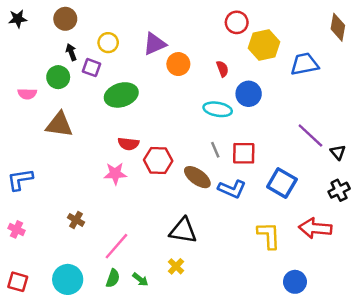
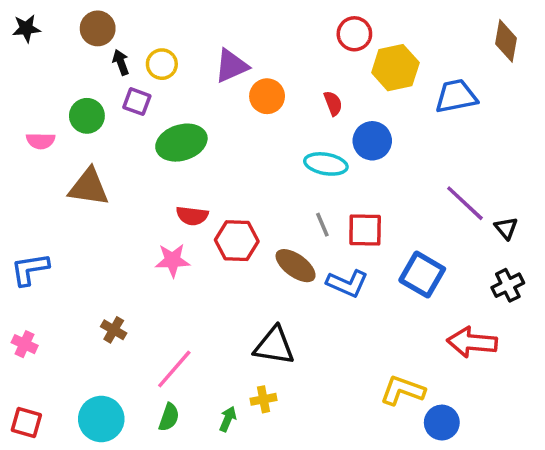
black arrow: (71, 52) -> (121, 62), moved
yellow L-shape: (269, 235) -> (403, 390), moved, turned -68
yellow cross: (176, 266) -> (263, 399), turned 35
green arrow: (140, 279) -> (228, 419), moved, turned -105

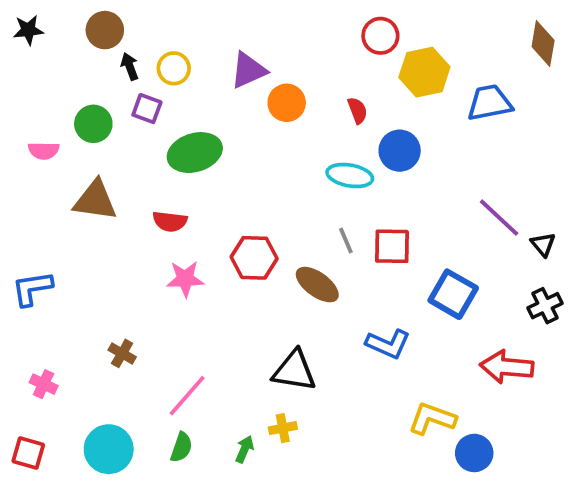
red semicircle: (192, 216) -> (170, 221), moved
blue L-shape: (347, 283) -> (388, 344), moved
pink cross: (25, 344) -> (44, 384), moved

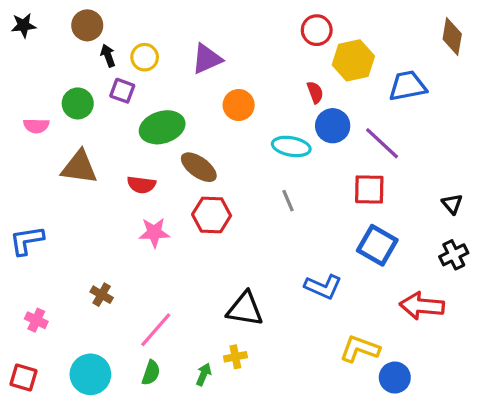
orange circle: (287, 103) -> (239, 105), moved
red semicircle: (357, 110) -> (315, 92), moved
purple line: (499, 218) -> (382, 143), moved
red square: (392, 246) -> (369, 189), moved
brown ellipse: (317, 285) -> (199, 167), moved

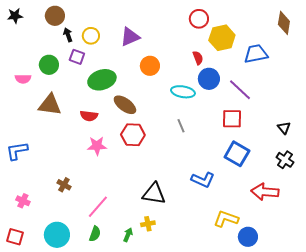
black cross: (454, 255) -> (285, 160), turned -30

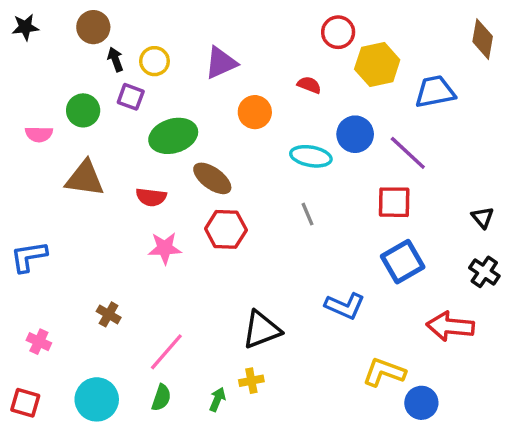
red semicircle: (198, 58) -> (309, 85), moved, turned -48
blue square: (237, 154) -> (403, 262), turned 30
black triangle: (154, 194) -> (262, 330), turned -30

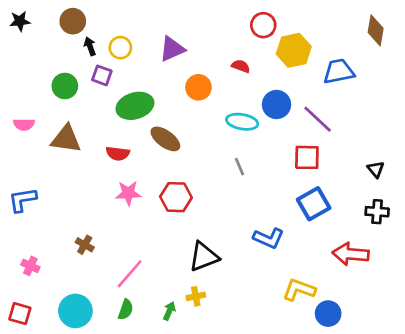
pink semicircle: (39, 134) -> (24, 124), moved
red hexagon: (226, 229) -> (176, 197), moved
black cross: (484, 272) -> (377, 212), turned -30

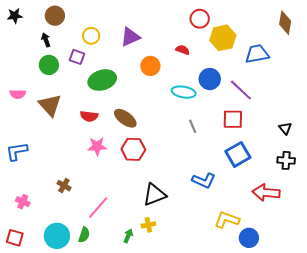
black arrow: (90, 46) -> (46, 40), moved
brown triangle: (66, 139) -> (50, 105), turned 40
brown ellipse: (165, 139) -> (125, 118), moved
gray line: (239, 167) -> (193, 126), moved
green semicircle: (126, 310) -> (84, 235), moved

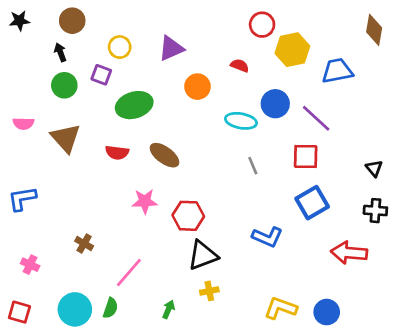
pink star: (97, 146) -> (145, 201), moved
red hexagon: (133, 149) -> (188, 216), moved
yellow L-shape: (227, 220) -> (281, 308), moved
yellow cross: (148, 225) -> (209, 291), moved

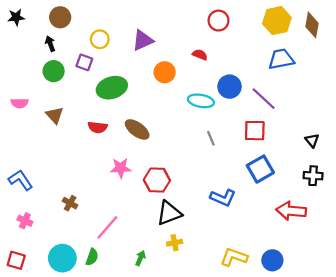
yellow hexagon: (292, 50) -> (277, 21), moved
brown triangle: (66, 138) -> (55, 115), size x0.7
blue L-shape: (22, 199) -> (21, 180), moved, turned 65

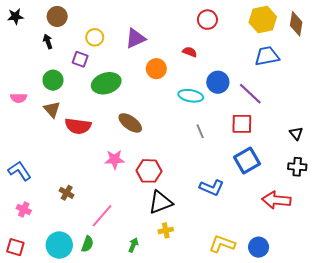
green circle: (54, 71) -> (53, 80), moved
red semicircle: (98, 127) -> (78, 126), moved, size x1.4

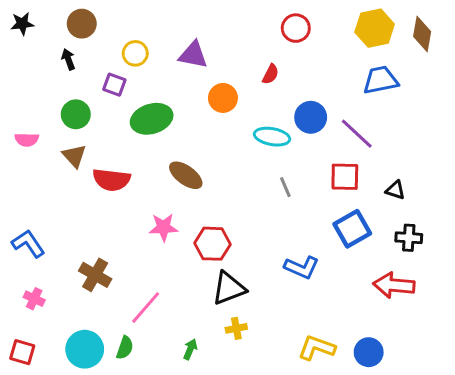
purple triangle: (135, 38) -> (193, 55), turned 35
red semicircle: (190, 52) -> (271, 74), turned 96
black triangle: (296, 133) -> (395, 190), moved, turned -32
black cross: (297, 167) -> (409, 238), moved
brown cross: (67, 193) -> (95, 275), size x1.5

